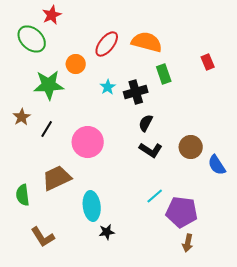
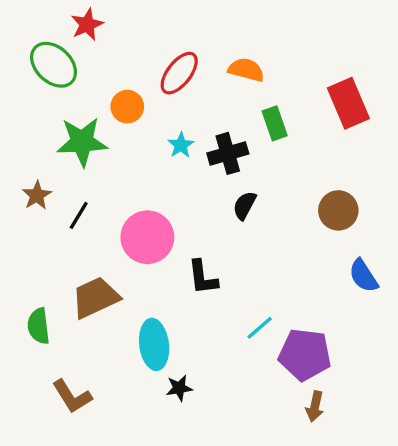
orange semicircle: (147, 42) -> (246, 70), size x0.7
red rectangle: (208, 62) -> (348, 103), size x1.8
brown circle: (191, 147) -> (338, 210), moved
black L-shape: (151, 150) -> (203, 277), moved, turned 50

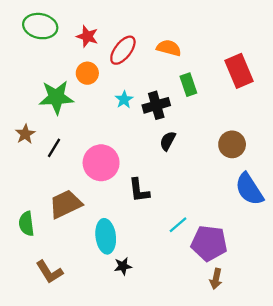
red star: (87, 25) -> (87, 36), moved, turned -30
green ellipse: (54, 65) -> (40, 26), moved, turned -32
blue semicircle: (363, 276) -> (249, 189), size x1.4

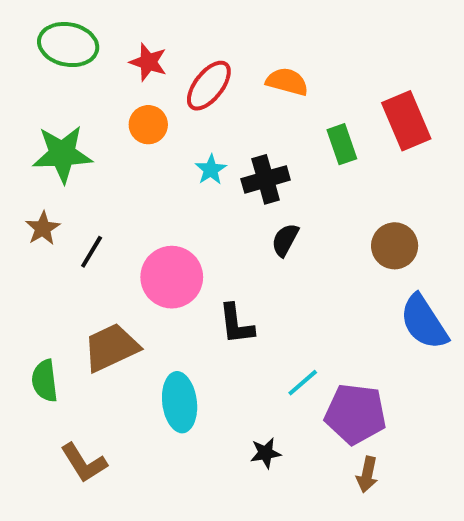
green rectangle: (188, 85) -> (342, 144), moved
green star: (56, 97) -> (62, 154), moved
black star: (123, 266) -> (266, 453), moved

